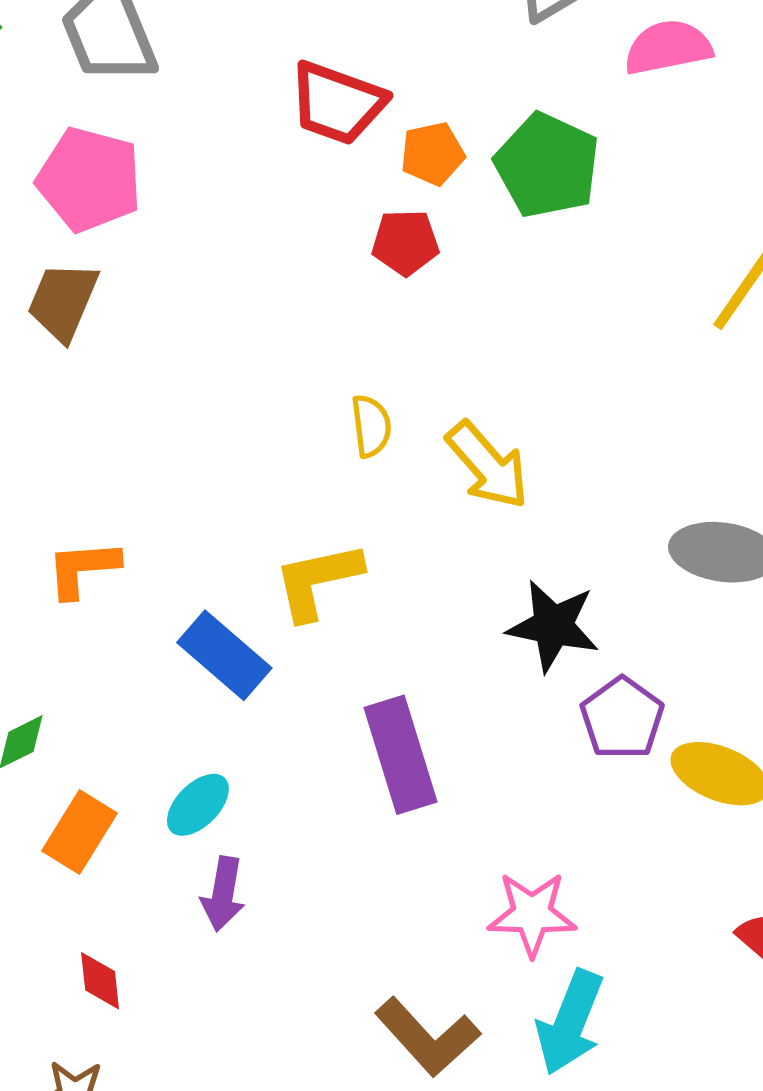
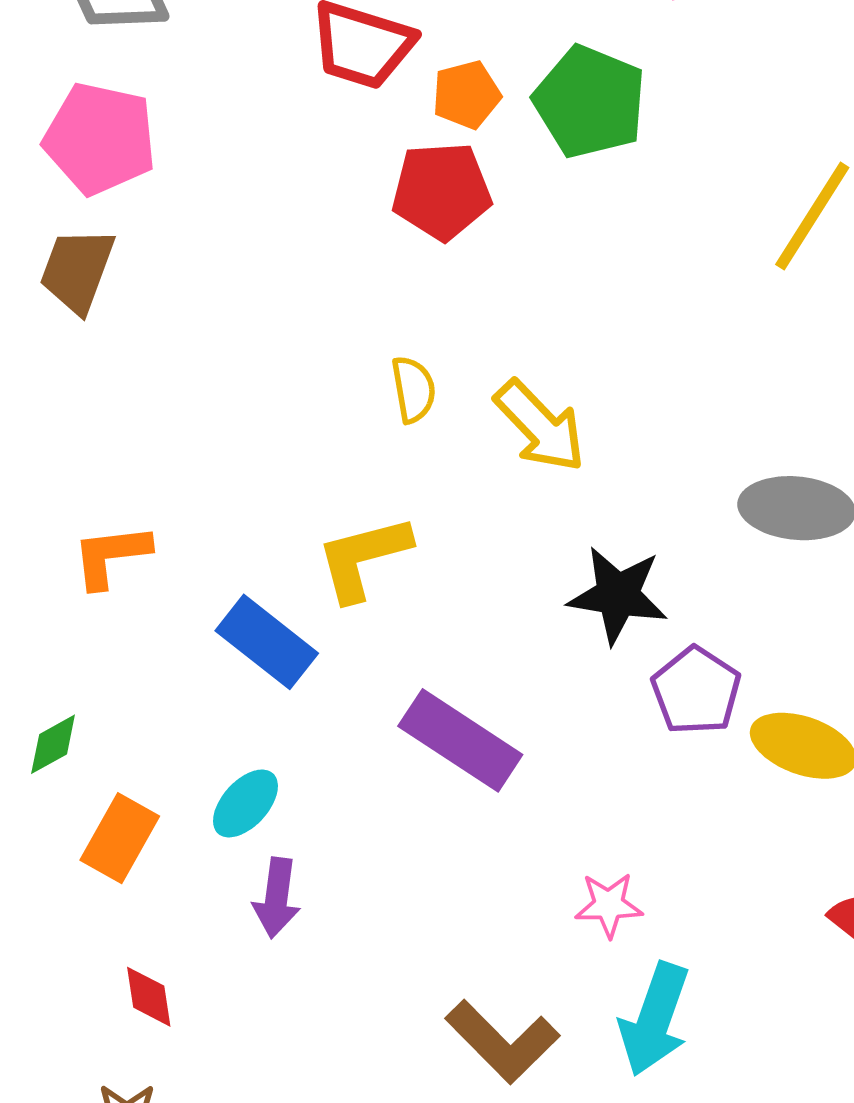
red pentagon: (405, 242) -> (442, 191), size x1.4
purple rectangle: (400, 755) -> (460, 740), turned -37
pink star: (532, 914) -> (609, 905), size x0.7

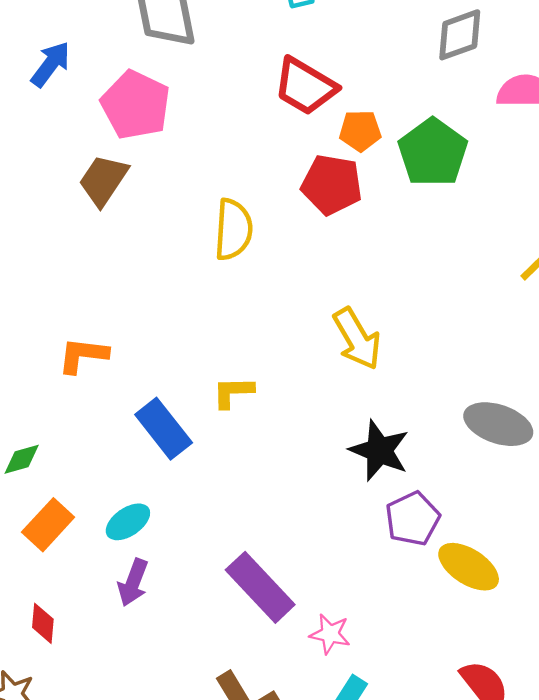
yellow semicircle: (413, 389) -> (233, 230), moved, size x1.5
yellow L-shape: (363, 558) -> (233, 392), size x0.7
purple rectangle: (460, 740) -> (260, 587), moved

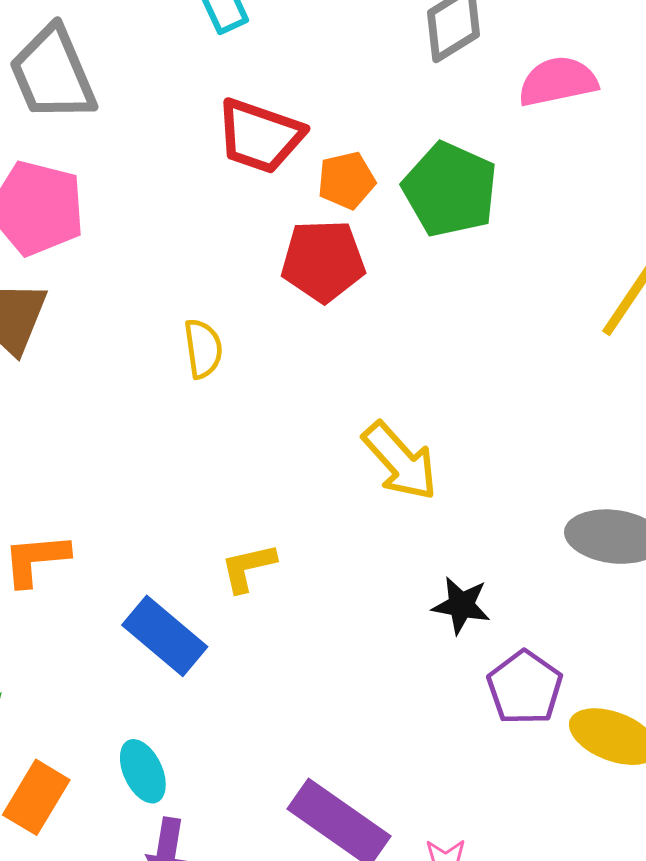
yellow semicircle: (233, 230) -> (203, 349), size x0.7
black star: (379, 451) -> (461, 605), size x0.7
cyan ellipse: (128, 522) -> (143, 771), turned -69

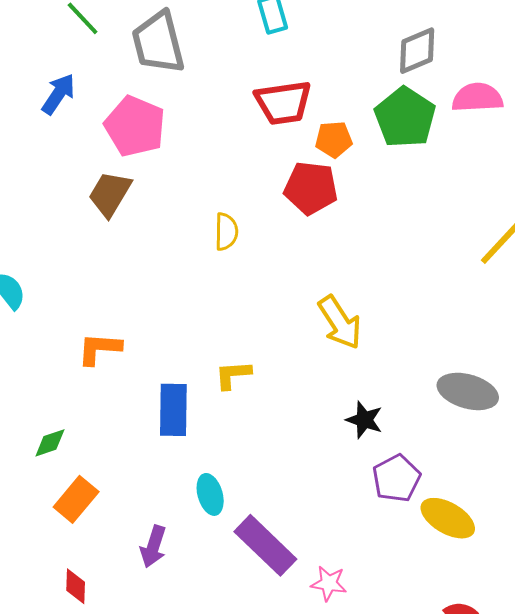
red trapezoid: (260, 136) -> (283, 103), turned -36
green pentagon: (450, 189) -> (405, 117), moved
blue rectangle: (165, 636) -> (173, 410), turned 42
cyan ellipse: (143, 771) -> (210, 494), moved

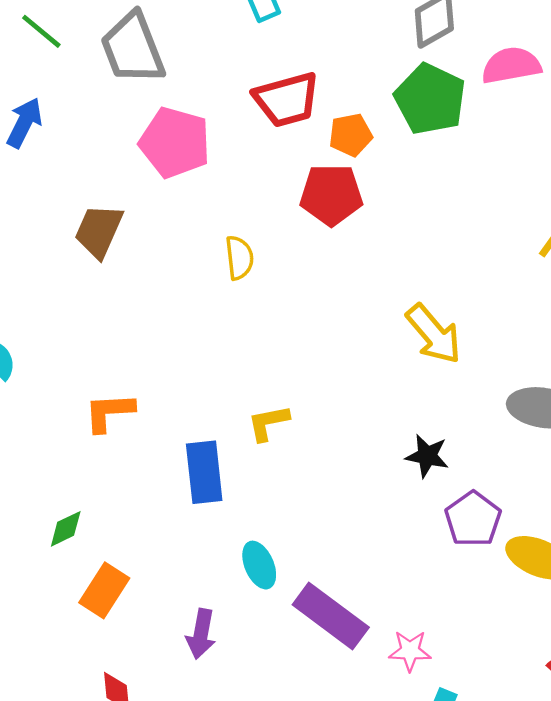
pink pentagon: (135, 126) -> (175, 142), moved
yellow arrow: (340, 322) -> (434, 334), moved

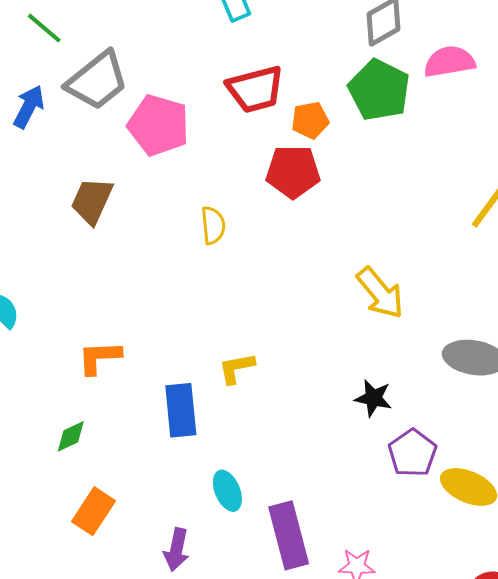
gray trapezoid: (133, 48) -> (97, 81), moved, turned -108
green diamond: (66, 529) -> (71, 436), moved
purple rectangle: (331, 616) -> (289, 535), turned 38

